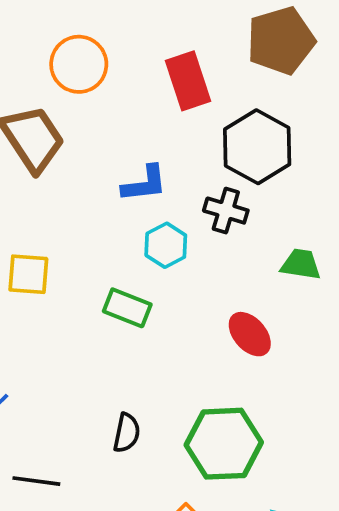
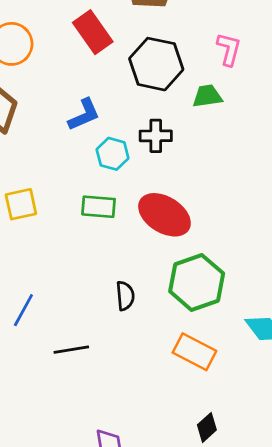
black cross: (226, 211) -> (156, 136), moved
green trapezoid: (301, 264) -> (207, 96), moved
red ellipse: (250, 334) -> (164, 215), moved, size x1.5

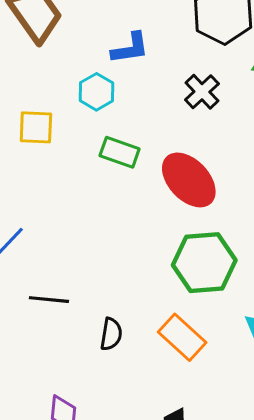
black cross: (156, 136) -> (202, 92), turned 32
cyan hexagon: (113, 154) -> (96, 92), moved
black semicircle: (125, 296) -> (111, 334), moved

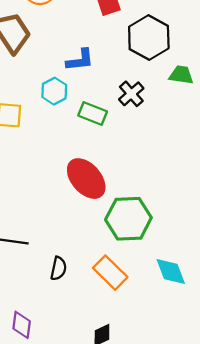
green rectangle: (120, 152) -> (93, 113), moved
red ellipse: (189, 180) -> (86, 179), moved

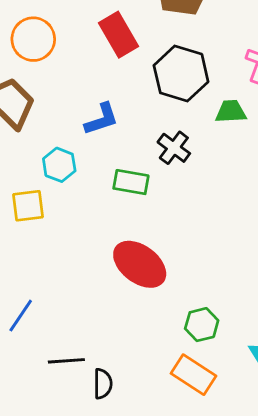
cyan hexagon: (54, 91) -> (59, 165), moved
green hexagon: (128, 219) -> (202, 325), moved, size x0.6
black semicircle: (58, 268) -> (103, 384), moved

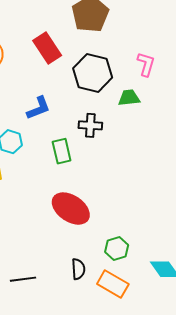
black cross: (174, 148) -> (90, 125), turned -30
green rectangle: (131, 182) -> (62, 151), turned 70
black semicircle: (103, 384) -> (78, 269), moved

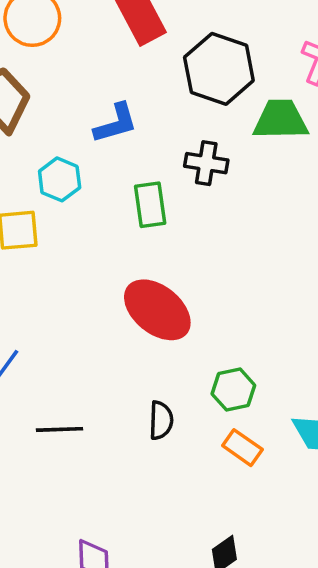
green trapezoid: (129, 98) -> (281, 120), size x1.4
orange rectangle: (113, 284) -> (242, 448), moved, size x0.7

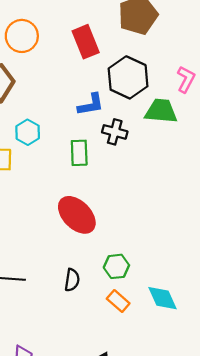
blue L-shape: (116, 123) -> (91, 105), moved

